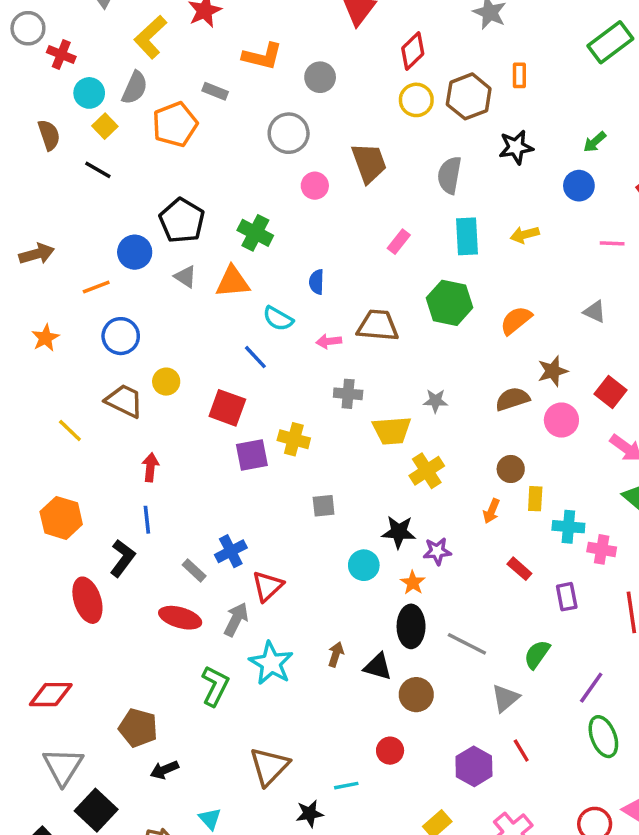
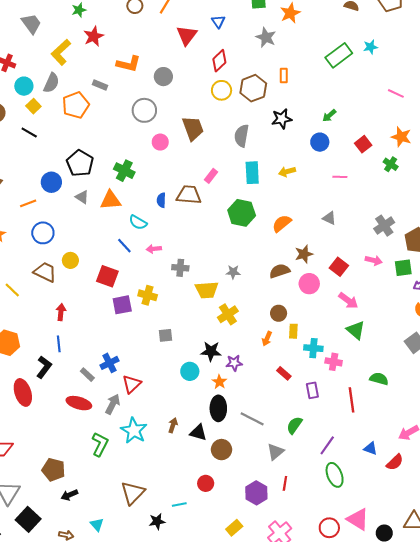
brown trapezoid: (378, 326) -> (189, 195), moved
pink arrow: (329, 341) -> (154, 249), moved
red line: (521, 751) -> (285, 483), turned 40

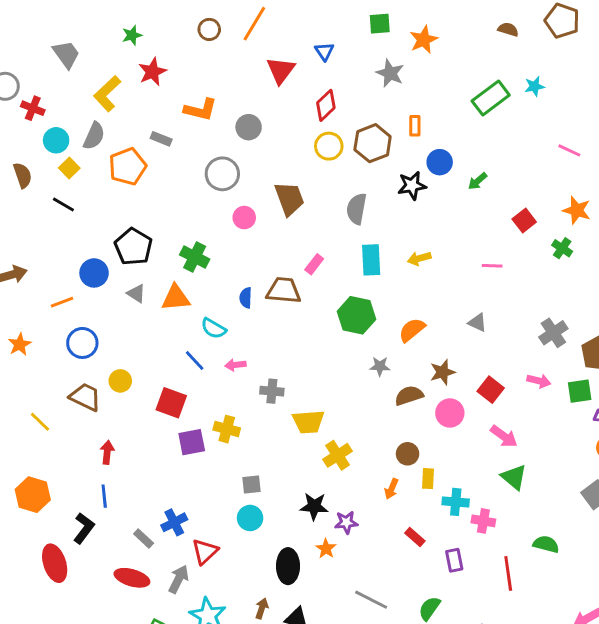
blue circle: (320, 142) -> (440, 162), moved
gray star: (233, 272) -> (380, 366), moved
cyan circle: (190, 371) -> (250, 518), moved
black ellipse: (218, 408) -> (288, 566), moved

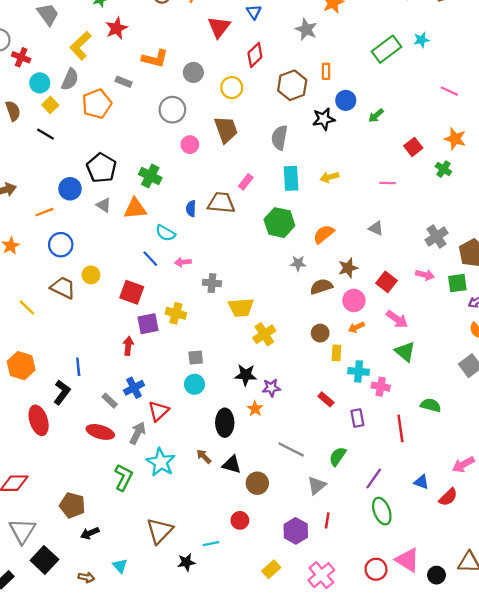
yellow circle: (329, 146) -> (232, 88), moved
red arrow: (107, 452) -> (128, 346), moved
orange arrow: (392, 489) -> (356, 327), moved, turned 42
brown arrow: (262, 608) -> (204, 456), turned -63

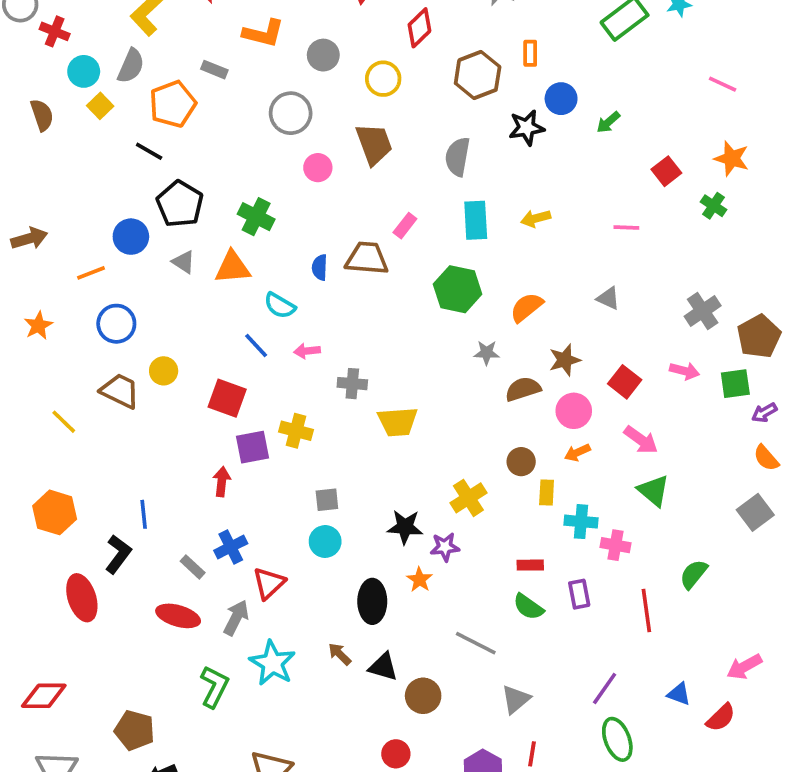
black line: (46, 134) -> (149, 151), moved
yellow cross: (264, 334) -> (468, 498), moved
red rectangle: (326, 399) -> (530, 565), turned -42
green semicircle: (431, 405) -> (694, 574), turned -66
green semicircle: (338, 456) -> (528, 607), moved, turned -90

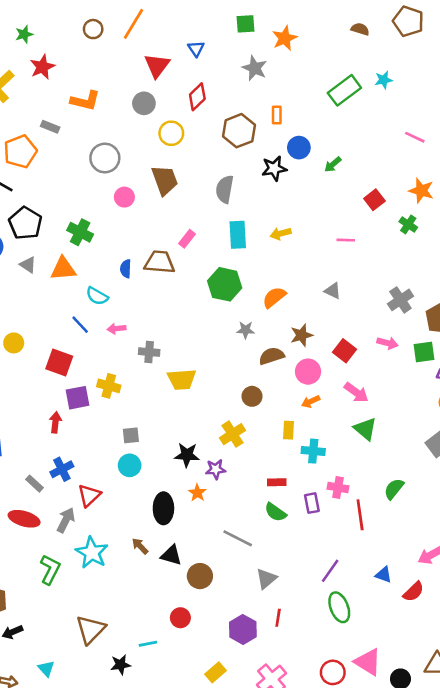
gray circle: (323, 55) -> (144, 103), moved
brown circle: (521, 462) -> (252, 396), moved
pink cross: (615, 545) -> (338, 487), moved

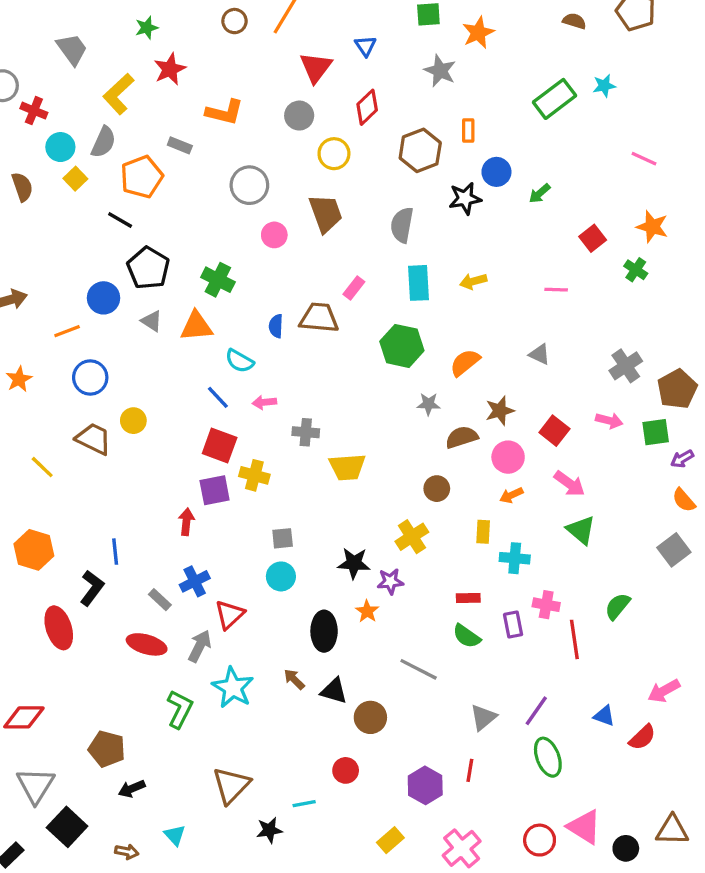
red square: (59, 362) -> (220, 445), moved
gray triangle: (266, 579) -> (483, 717), moved

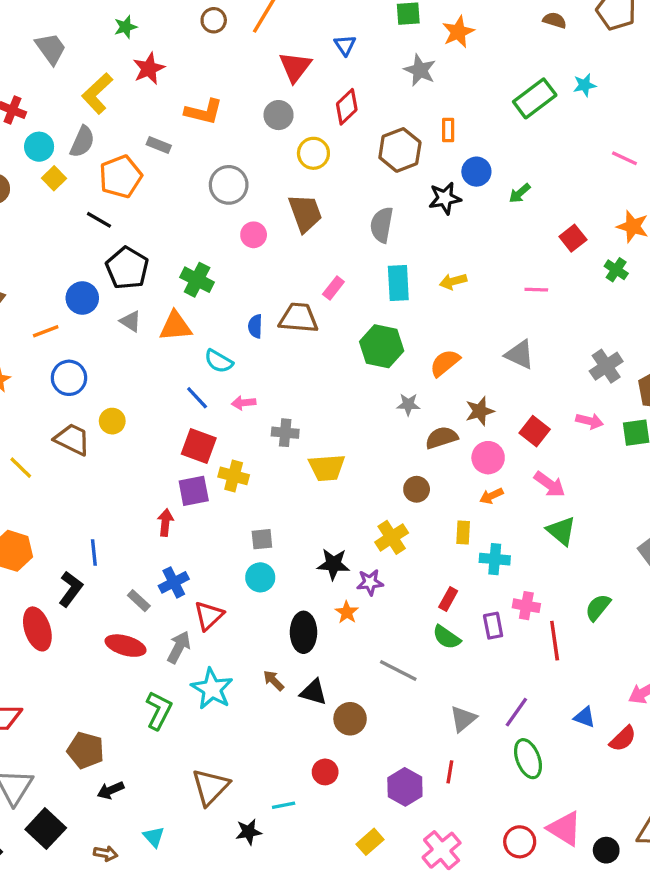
gray triangle: (540, 354) -> (520, 355), size x1.4
red rectangle: (468, 598) -> (448, 599), turned -60

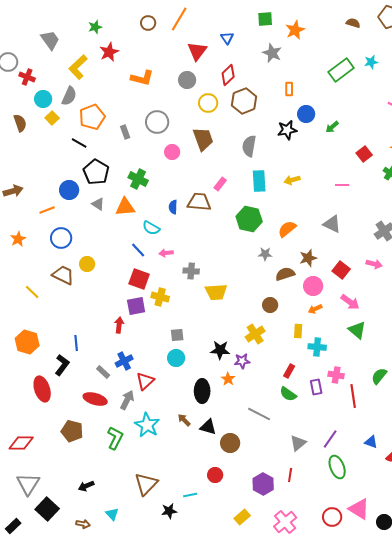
gray rectangle: (159, 145) -> (125, 132), moved, turned 48
brown hexagon: (400, 150) -> (244, 101), moved
brown pentagon: (86, 750) -> (72, 431), moved

